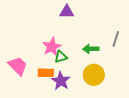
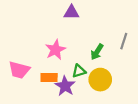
green arrow: (91, 49) -> (97, 52), turned -56
green triangle: (61, 57) -> (79, 71), moved
pink trapezoid: (18, 66) -> (19, 70), turned 150

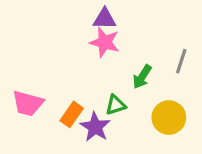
pink star: (55, 50) -> (105, 42), moved, turned -30
orange rectangle: (49, 77) -> (72, 114), turned -56
yellow circle: (100, 80) -> (169, 118), moved

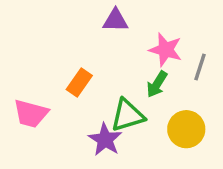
pink star: (105, 42) -> (166, 50), moved
green triangle: (116, 105) -> (128, 115), size x1.5
orange rectangle: (72, 114) -> (79, 83), moved

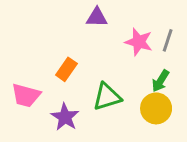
gray line: (200, 67) -> (168, 40), moved
green arrow: (157, 84) -> (160, 81), moved
purple star: (105, 140) -> (65, 117), moved

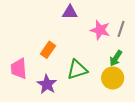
pink trapezoid: (26, 95) -> (19, 69), turned 70

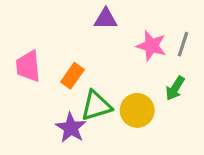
pink trapezoid: (19, 69) -> (28, 66), moved
green triangle: (77, 70) -> (96, 106), moved
yellow circle: (113, 78) -> (137, 110), moved

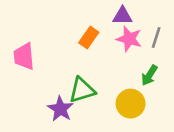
purple triangle: (106, 19) -> (122, 16), moved
orange rectangle: (72, 76) -> (89, 38), moved
yellow circle: (137, 110) -> (131, 104), moved

